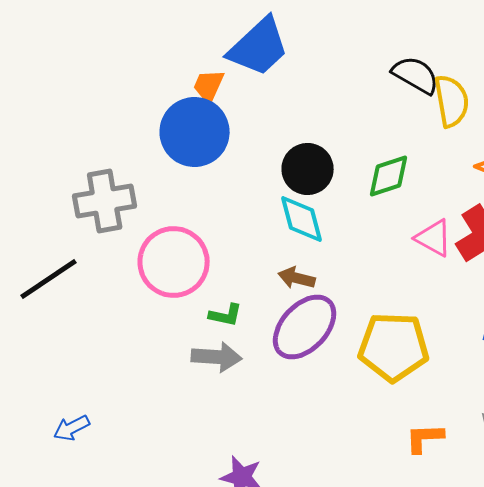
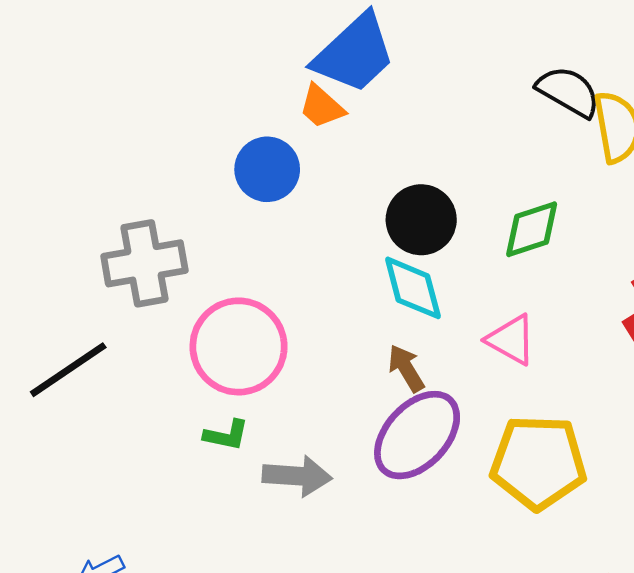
orange trapezoid: (209, 86) -> (322, 107), moved, turned -72
blue circle: (195, 132) -> (267, 169), size x0.7
pink triangle: (434, 238) -> (511, 340), moved
brown arrow: (297, 278) -> (406, 368), turned 45
green L-shape: (226, 315) -> (226, 435), moved

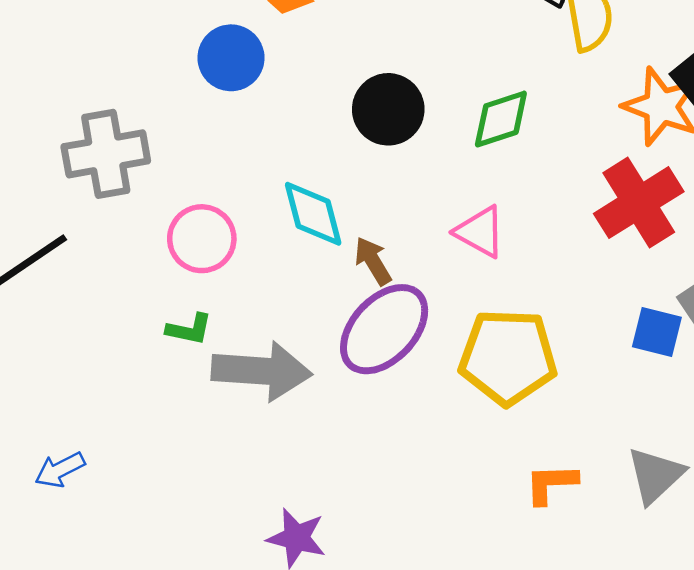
cyan diamond: (413, 288) -> (313, 214), moved
pink circle: (239, 346) -> (202, 239), size x0.7
gray arrow: (297, 476) -> (262, 371), size x1.4

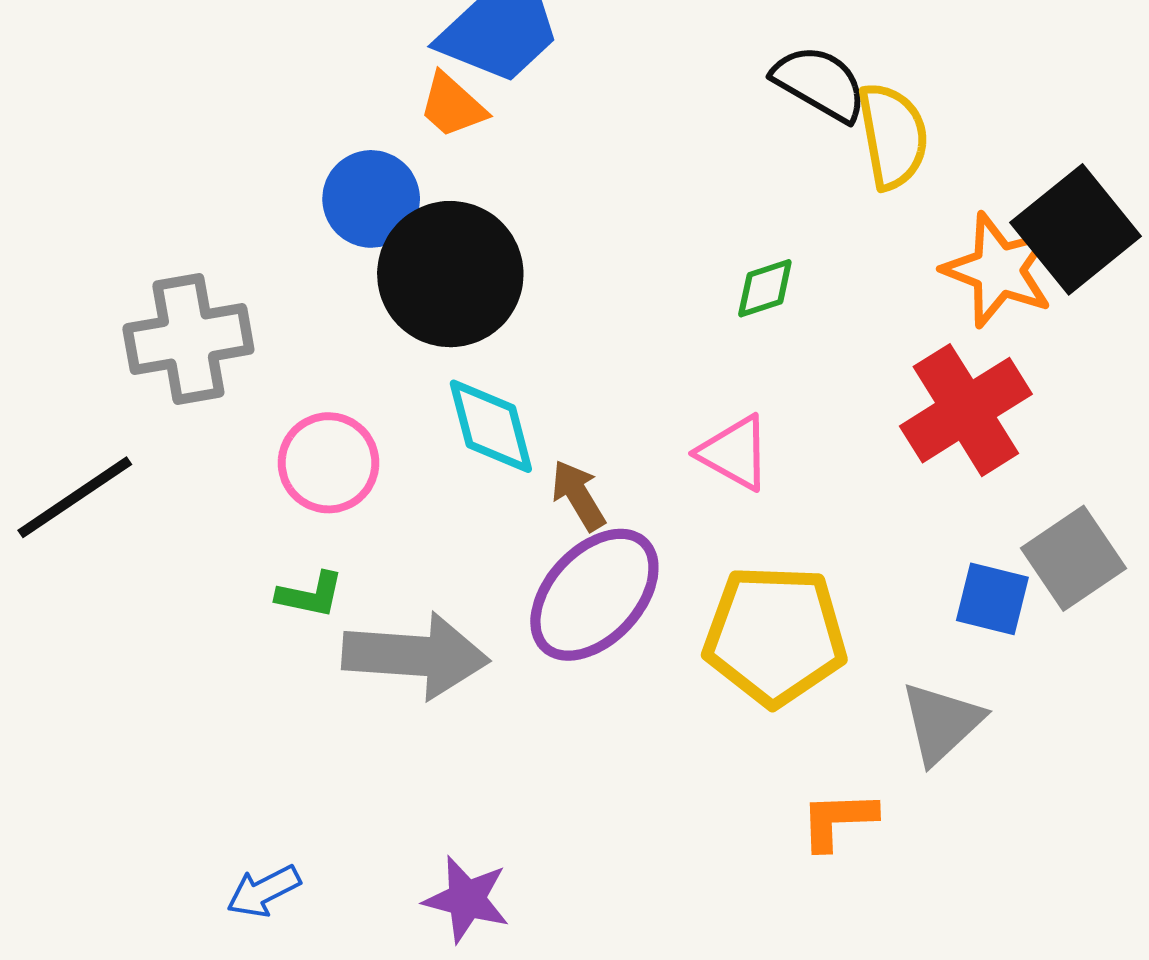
black circle: (388, 109) -> (450, 274), moved, size x1.4
green diamond: (501, 119) -> (765, 288), size x0.7
blue arrow: (60, 470) -> (264, 891), moved
gray triangle: (655, 475) -> (942, 723), moved

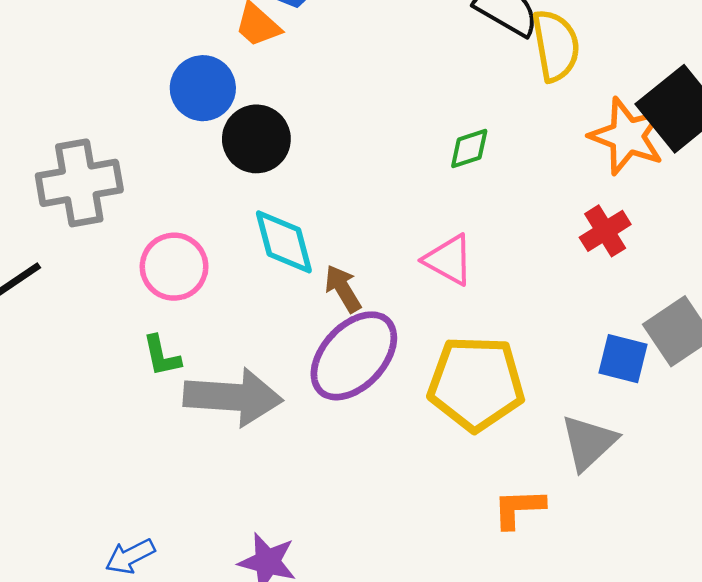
black circle: (450, 274) -> (256, 139), size x0.7
red cross: (966, 410) -> (605, 231), size x0.6
green L-shape: (310, 595) -> (162, 356), turned 66

